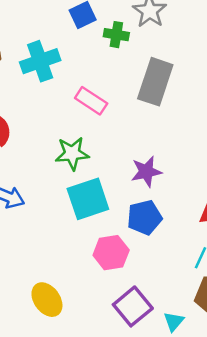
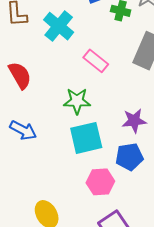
cyan cross: (40, 61) -> (59, 26), turned -36

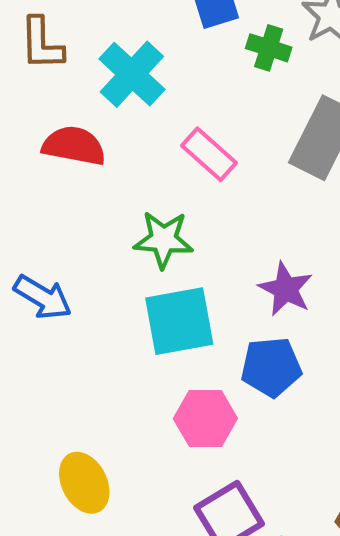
red semicircle: (20, 75) -> (74, 146), moved, turned -52
purple star: (134, 121) -> (286, 289), turned 30

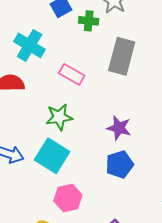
cyan square: (179, 321) -> (52, 156), moved, turned -36
pink hexagon: (205, 418) -> (68, 198), moved

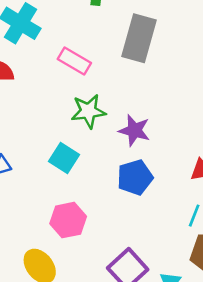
green star: (59, 117) -> (88, 111), moved
cyan square: (52, 156) -> (64, 158), moved, size x0.7

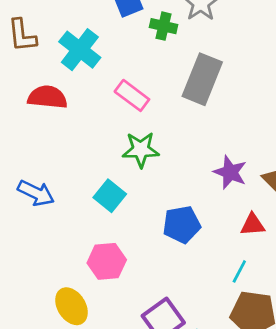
purple star: (134, 130) -> (230, 172), moved

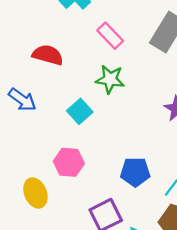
red semicircle: (47, 97) -> (48, 55), moved
blue pentagon: (182, 224) -> (135, 172), moved

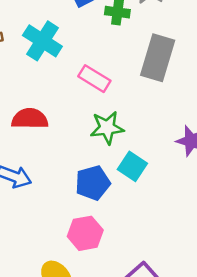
cyan square: (80, 111) -> (132, 166), moved
blue pentagon: (135, 172) -> (93, 183), moved

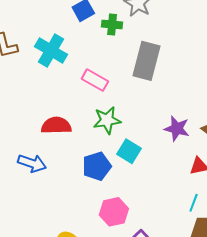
red semicircle: (30, 119) -> (56, 126), moved
pink hexagon: (85, 233) -> (114, 212), moved

